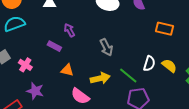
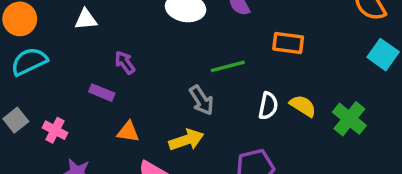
gray arrow: (106, 47) -> (202, 100), moved
green line: (128, 75) -> (228, 66), moved, turned -48

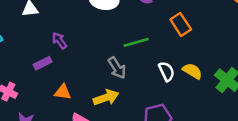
orange rectangle: (288, 43) -> (181, 24), turned 50
purple rectangle: (102, 93) -> (43, 63), turned -48
white semicircle: (268, 106) -> (167, 71), turned -36

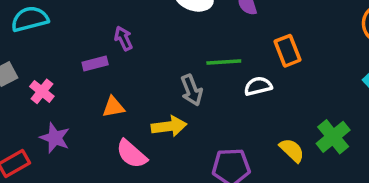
white semicircle: (167, 71) -> (258, 86), moved, turned -90
yellow semicircle: (192, 71) -> (292, 150), moved
orange triangle: (63, 92) -> (113, 107), turned -30

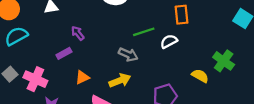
orange rectangle: (288, 51) -> (182, 15), turned 30
gray arrow: (192, 90) -> (128, 54), turned -30
pink cross: (42, 91) -> (35, 79), size x1.5

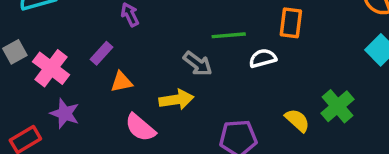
purple rectangle: (64, 53) -> (101, 53), moved, turned -32

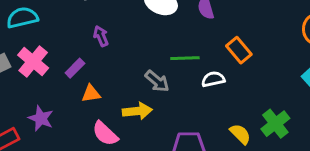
orange rectangle: (291, 23) -> (239, 50), turned -50
pink cross: (51, 68) -> (33, 62), moved

